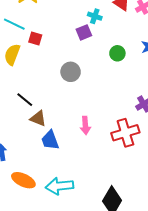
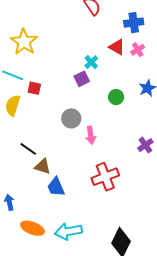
cyan cross: (95, 16) -> (91, 62), turned 32
pink arrow: (85, 125) -> (91, 135), moved
red cross: (125, 133) -> (105, 177), moved

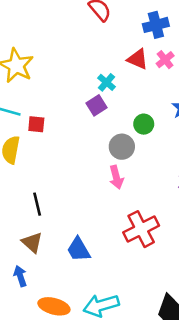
gray circle: (71, 118) -> (122, 147), moved
black line: (28, 149) -> (37, 204), turned 48
brown triangle: (43, 166) -> (32, 242), moved, turned 30

